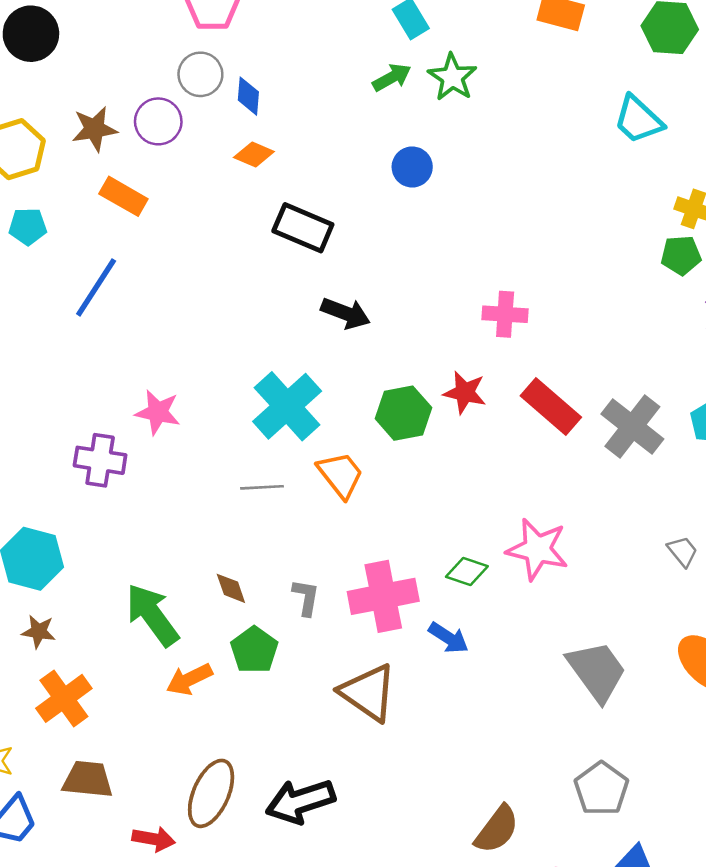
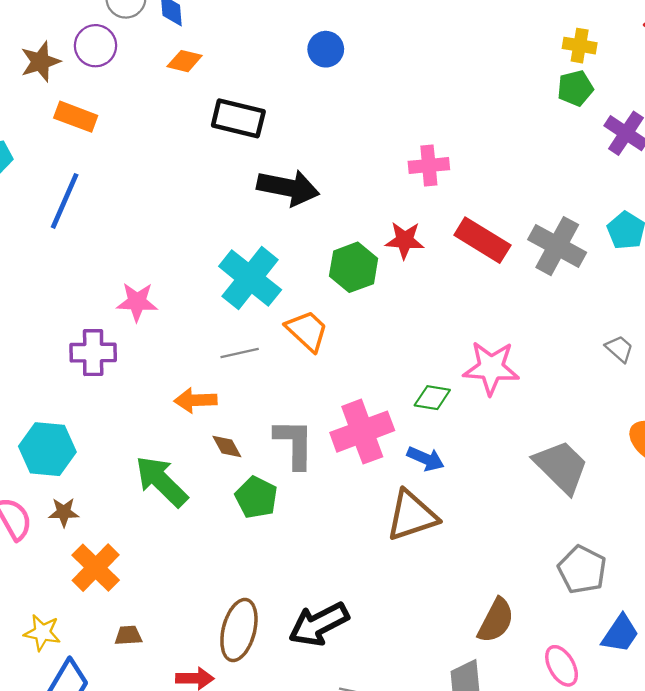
black arrow: (346, 313) -> (288, 188), size x1.4
gray L-shape: (306, 597) -> (294, 444), size x1.6
orange arrow: (189, 679) -> (196, 400), moved, turned 33
brown triangle: (368, 693) -> (412, 516), moved, turned -44
brown trapezoid: (88, 779) -> (128, 635), size x0.6

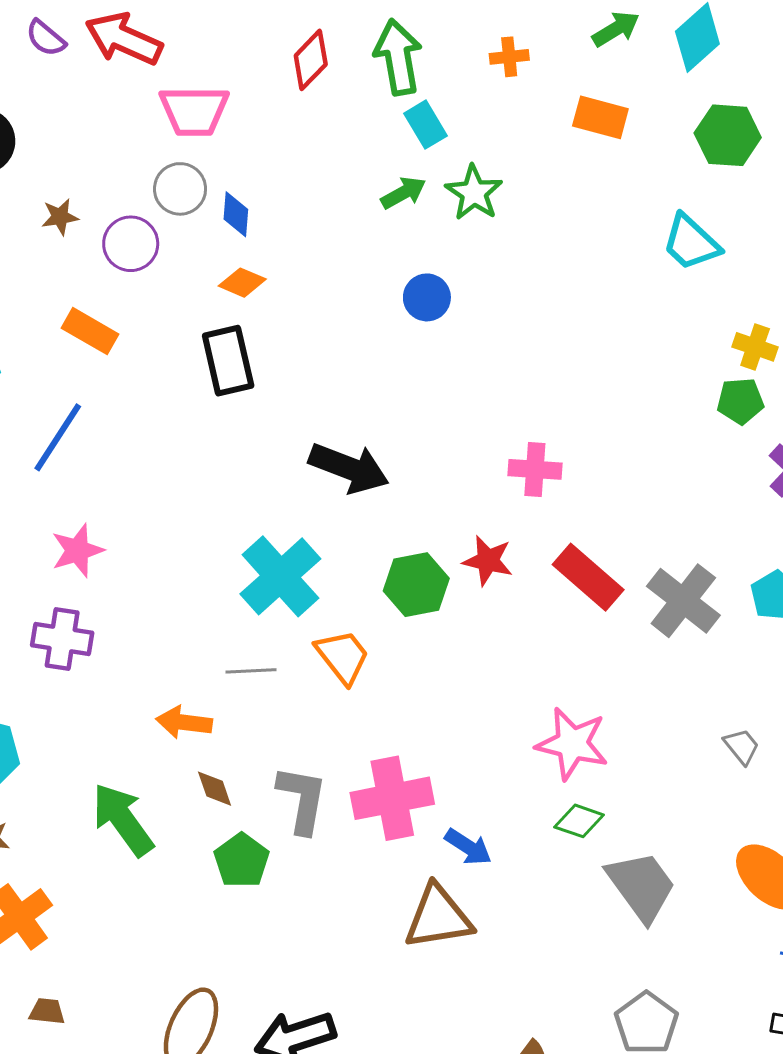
brown star: (40, 62) -> (60, 217), moved, size x0.7
black rectangle: (238, 118) -> (228, 361), moved, turned 54
pink star: (137, 302) -> (77, 551), moved, turned -30
green diamond: (432, 398) -> (579, 821), moved

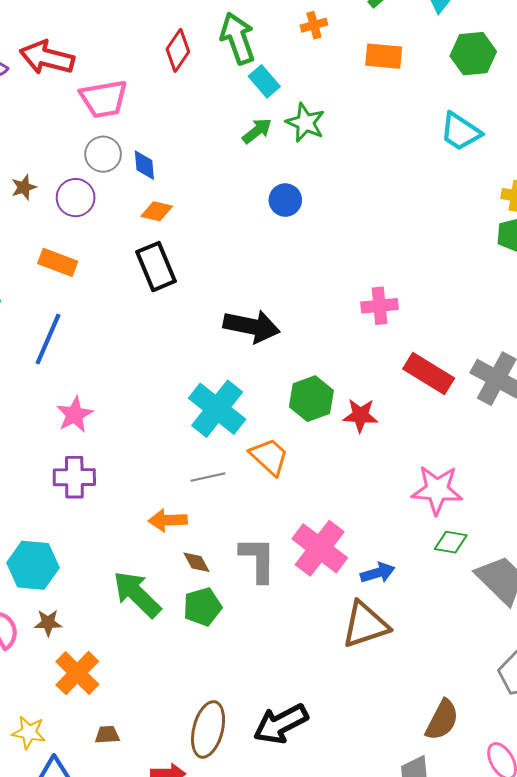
red star: (488, 561) -> (360, 415), moved
pink cross: (392, 798) -> (320, 548), turned -32
blue arrow: (468, 847) -> (378, 573), turned -40
green pentagon: (242, 861) -> (202, 607), moved, turned 30

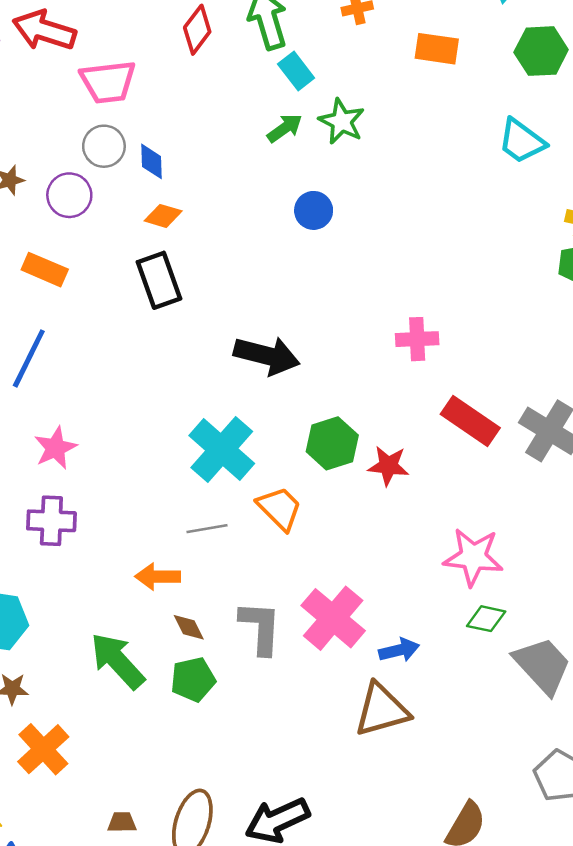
brown trapezoid: (107, 735) -> (122, 822), moved

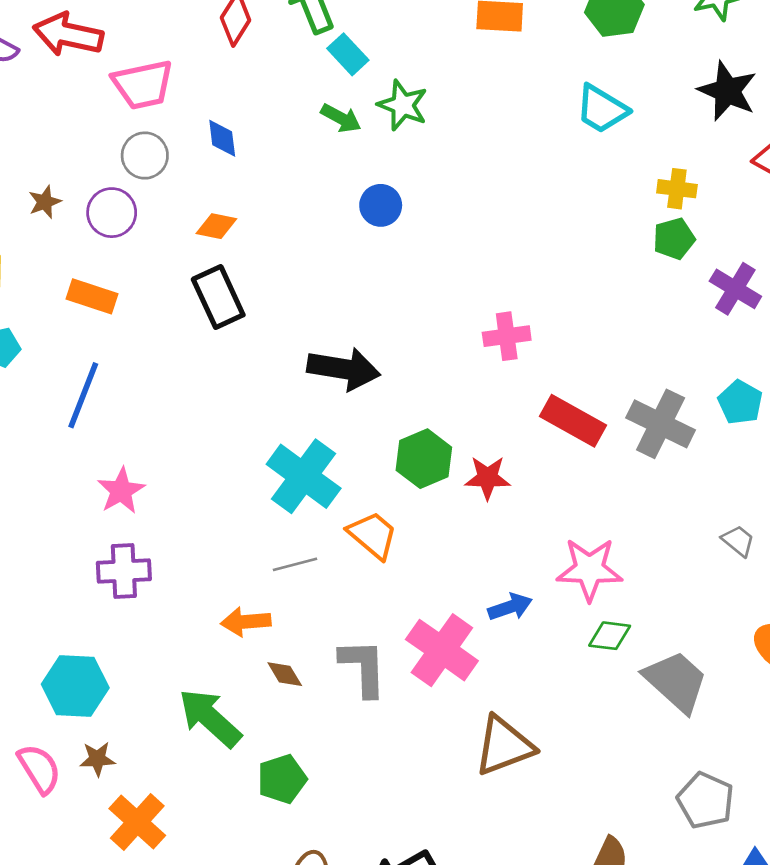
green arrow: (285, 128) -> (341, 118), turned 69
blue diamond: (151, 161) -> (222, 138), moved
blue arrow: (399, 650) -> (510, 607), moved
green pentagon: (193, 679) -> (282, 779), moved

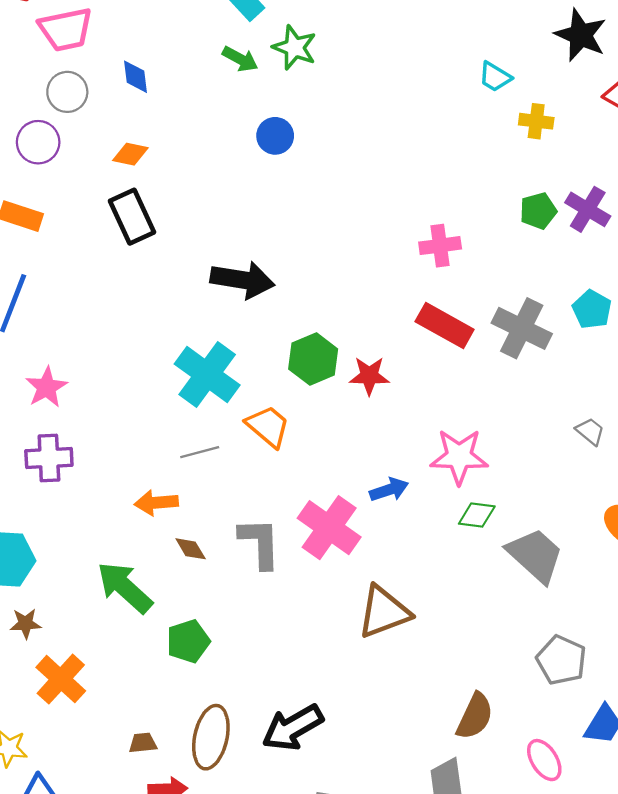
cyan trapezoid: (602, 109) -> (495, 77), moved, size x0.7
green pentagon: (674, 239) -> (538, 211), moved
pink cross: (507, 336) -> (440, 246), moved

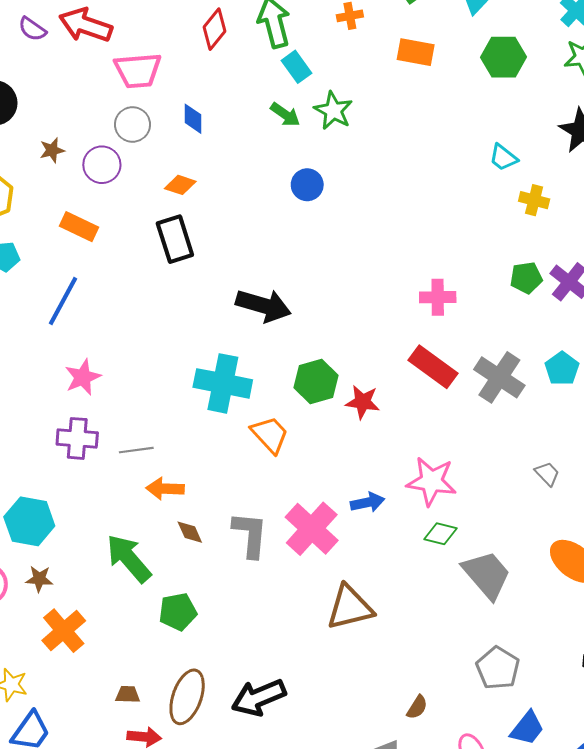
cyan cross: (207, 374) -> (223, 383), turned -32
gray line: (200, 452) -> (136, 450), moved
brown semicircle: (475, 716) -> (417, 707), size x0.6

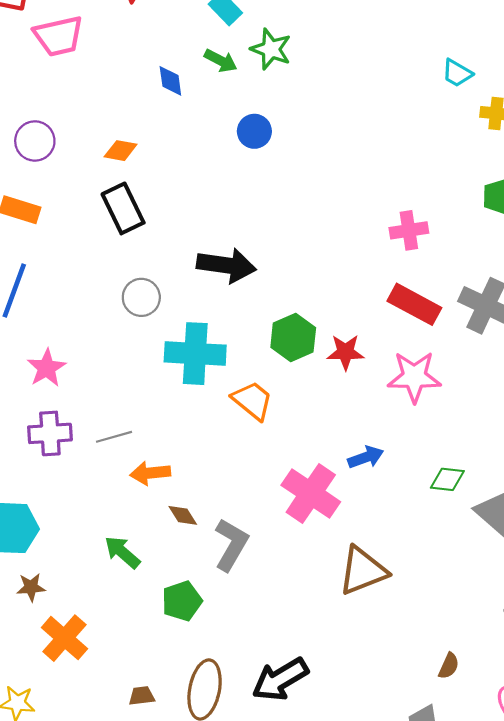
blue diamond: (193, 119) -> (170, 81), moved
gray circle: (132, 124) -> (141, 297), moved
pink star: (431, 481) -> (414, 377), moved
gray L-shape: (250, 535) -> (231, 545), moved, turned 33
green arrow: (129, 558) -> (122, 552), size x0.7

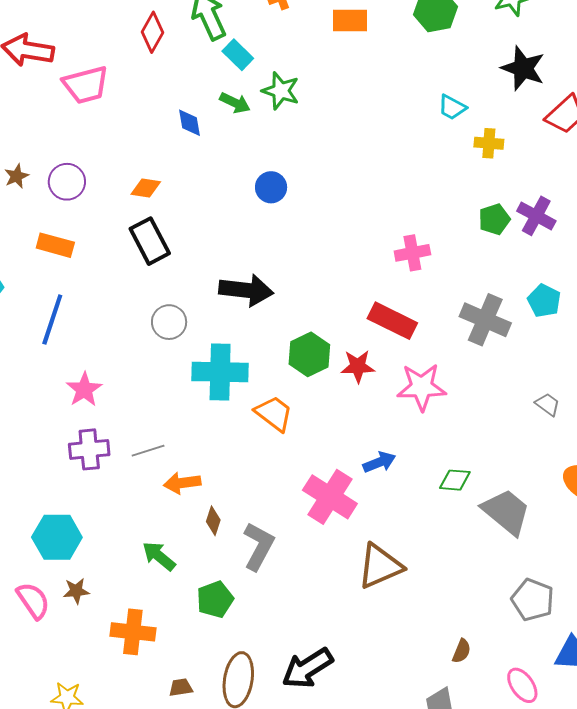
blue circle: (254, 131) -> (271, 187), moved
red rectangle: (414, 304) -> (392, 321), moved
brown diamond: (183, 515) -> (213, 521), turned 52
orange cross: (64, 638) -> (133, 632), moved, turned -33

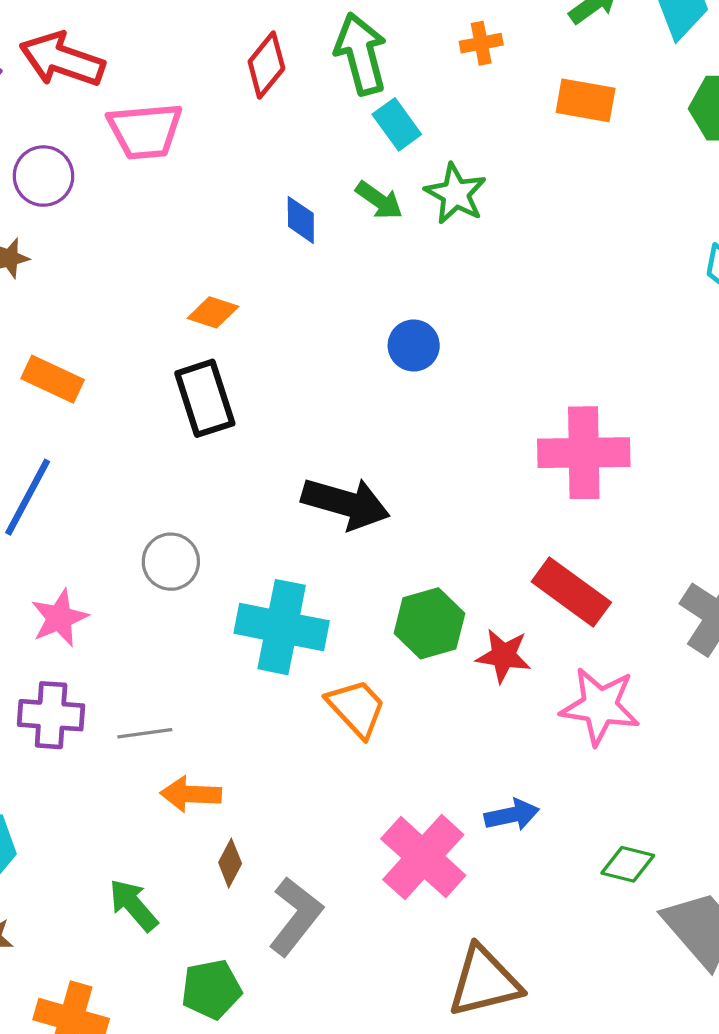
purple circle: (67, 182) -> (44, 176), moved
pink cross: (412, 253) -> (584, 453), moved, size x1.6
gray circle: (169, 322) -> (171, 562), moved

